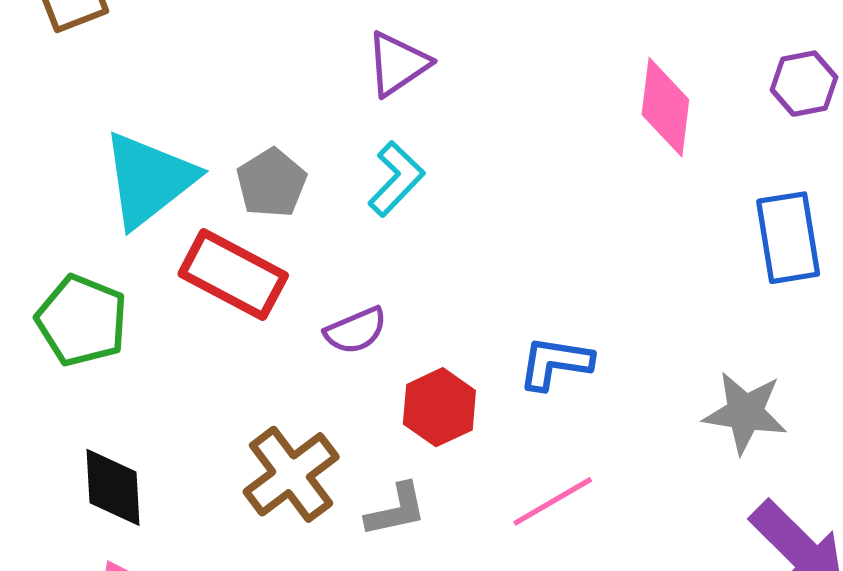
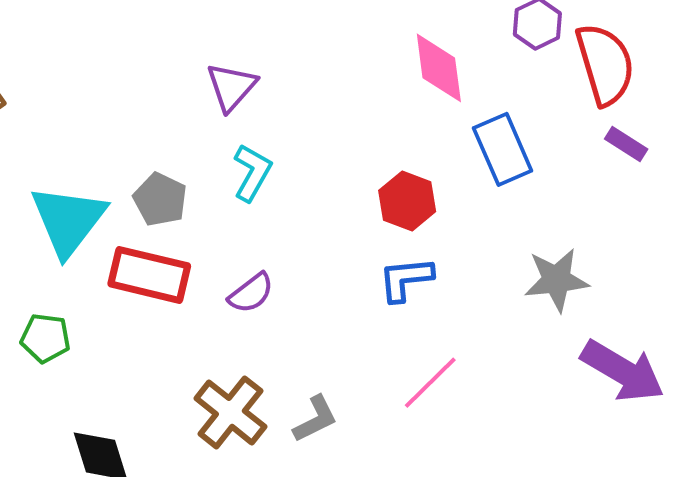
blue rectangle: (788, 238) -> (503, 149), moved
green pentagon: (82, 320) -> (45, 338), size x0.7
red hexagon: (439, 407) -> (407, 201), moved

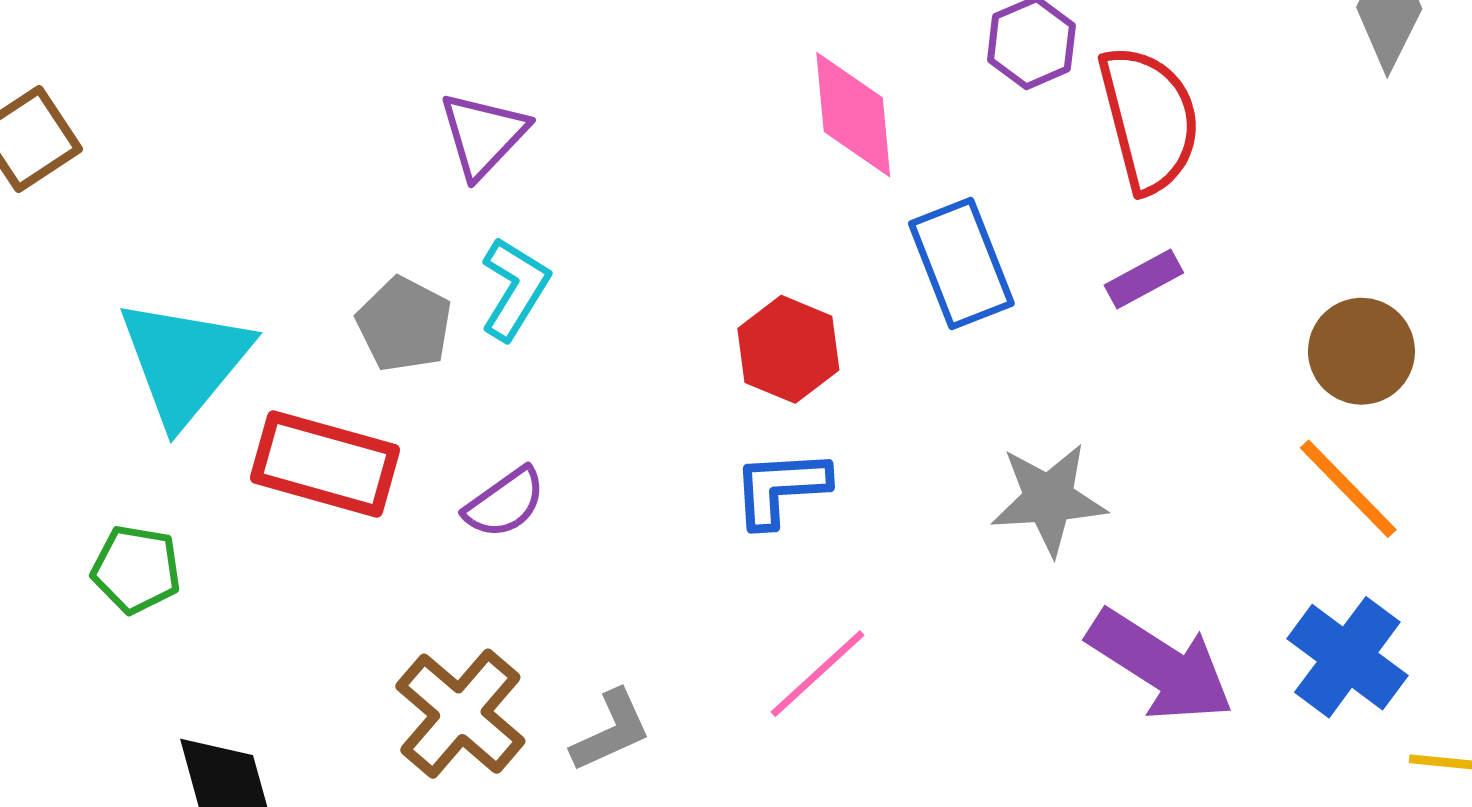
purple rectangle: (626, 144) -> (1144, 279), moved, turned -63
gray pentagon: (160, 200) -> (404, 324), moved

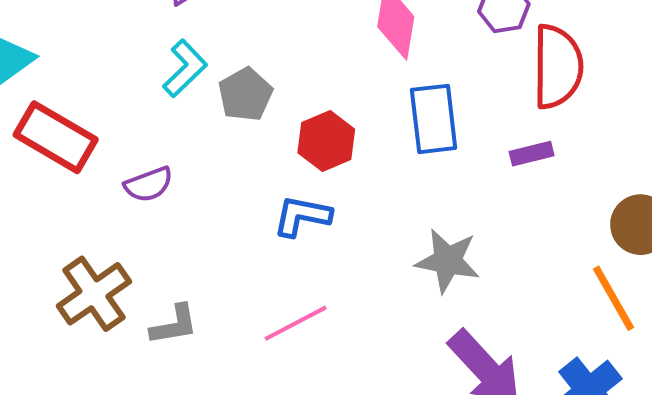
gray pentagon: (404, 324) -> (245, 95), moved

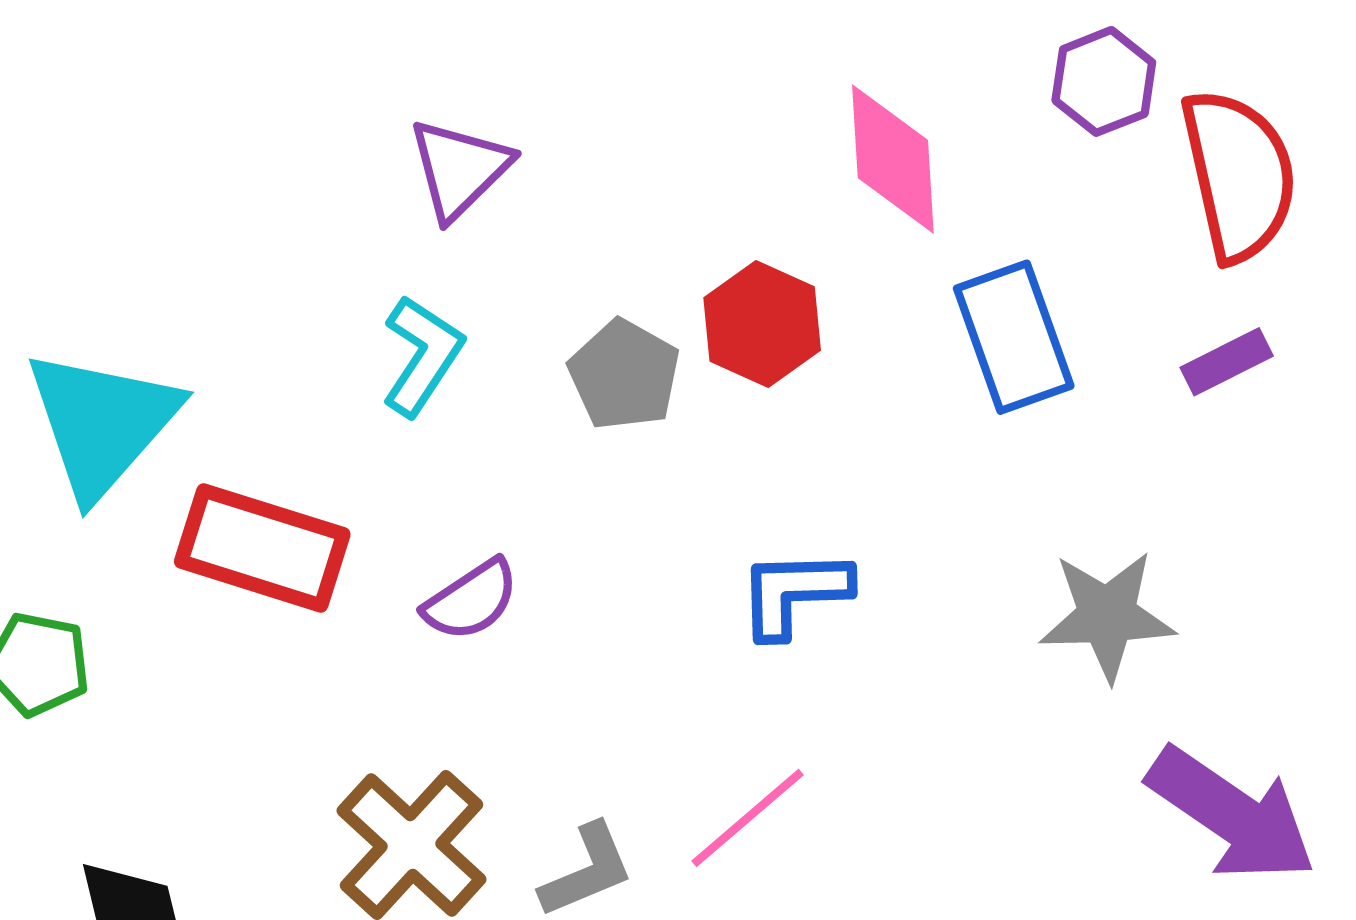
cyan L-shape: (185, 68) -> (422, 356), moved
red hexagon: (326, 141) -> (762, 324), moved
pink line: (296, 323) -> (748, 818), moved

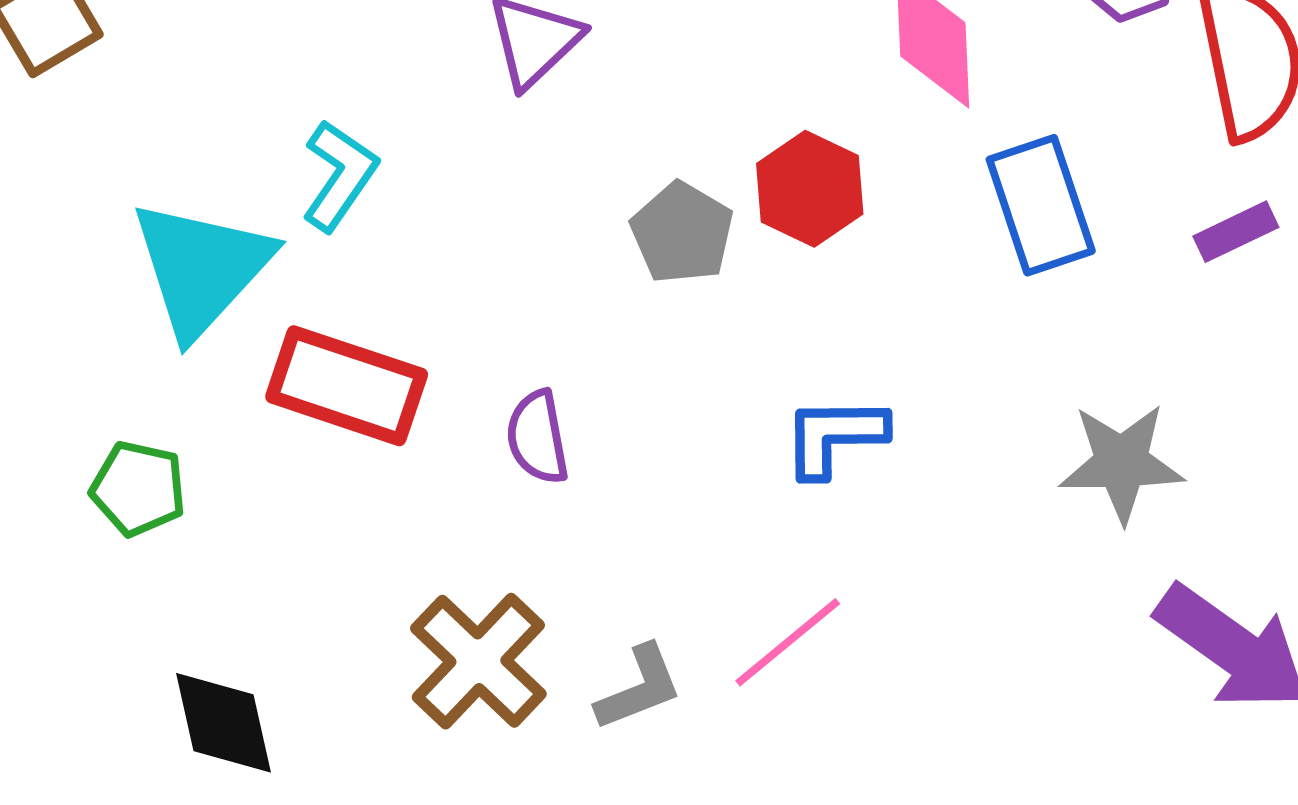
cyan L-shape: (422, 356) -> (339, 175), moved
purple semicircle: (471, 600) -> (538, 437), turned 112

